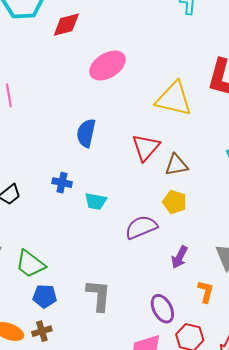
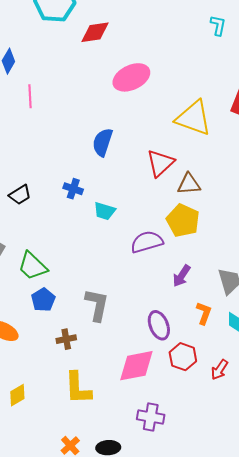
yellow pentagon: (175, 202) -> (183, 221), size x1.4
blue pentagon: (45, 296) -> (43, 300), turned 30
brown cross: (42, 331) -> (66, 339), moved

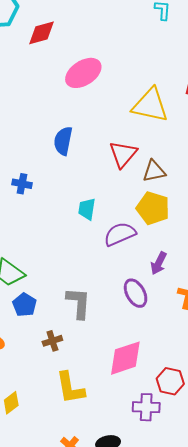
blue cross: (73, 189) -> (22, 184), moved
cyan trapezoid: (104, 211) -> (87, 209), moved, turned 90
purple ellipse: (159, 325) -> (136, 293), moved
red hexagon: (183, 357) -> (170, 381), moved

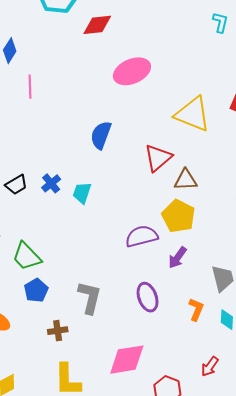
blue cross: (22, 184) -> (51, 183), moved, turned 30
cyan trapezoid: (87, 209) -> (82, 193), moved
purple arrow: (159, 263) -> (178, 258), moved

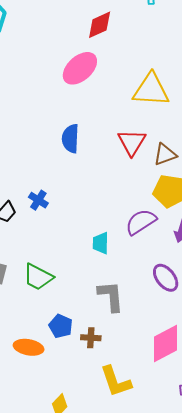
red diamond: (97, 25) -> (100, 25), moved
cyan trapezoid: (82, 193) -> (101, 243), moved
blue pentagon: (36, 290) -> (61, 326), moved
brown cross: (58, 331) -> (91, 338), turned 30

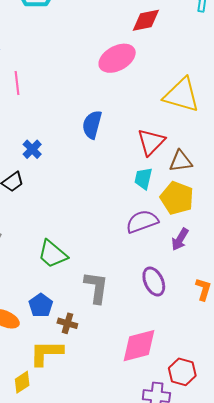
blue cross: (38, 200) -> (32, 149), moved
cyan trapezoid: (101, 243) -> (143, 178), moved
green trapezoid: (38, 277) -> (53, 254), moved
yellow L-shape: (116, 381) -> (46, 353), moved, turned 96

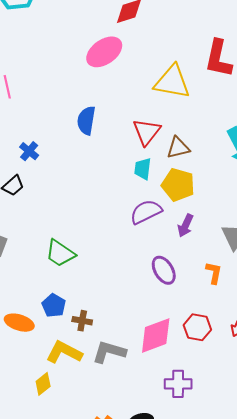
gray L-shape: (96, 287) -> (109, 352), moved, turned -76
yellow L-shape: (46, 353) -> (64, 352), turned 33
red hexagon: (182, 372) -> (197, 327), moved

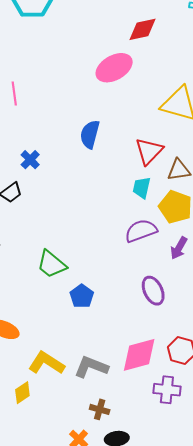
blue pentagon: (54, 306) -> (82, 296), moved
brown cross: (82, 321) -> (100, 409), moved
purple cross: (178, 384) -> (167, 390), moved

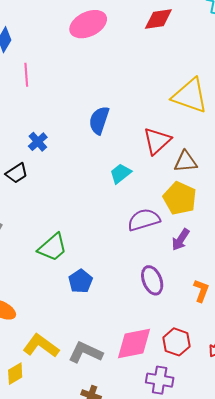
pink ellipse: (114, 68) -> (88, 24), moved
cyan trapezoid: (142, 188) -> (120, 173), moved, turned 35
green trapezoid: (52, 264) -> (53, 247), turned -84

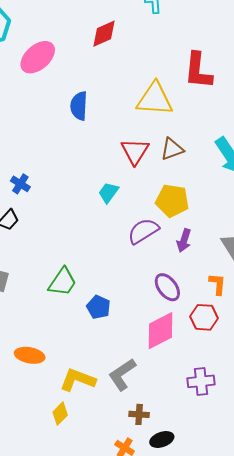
blue semicircle: (99, 120) -> (79, 106), moved
brown triangle: (186, 162) -> (172, 149), moved
red hexagon: (177, 342) -> (204, 317), moved
pink diamond: (134, 344) -> (160, 331), moved
gray L-shape: (85, 352) -> (122, 374), turned -44

